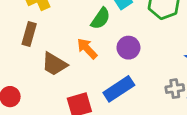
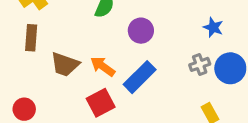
orange arrow: (87, 49) -> (103, 66), moved

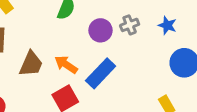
brown trapezoid: (65, 64) -> (31, 64), turned -84
gray cross: (200, 64) -> (130, 25), moved

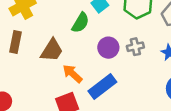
brown trapezoid: (31, 64) -> (52, 50), moved

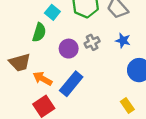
brown trapezoid: (52, 50) -> (20, 62), turned 55

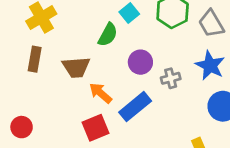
blue star: (123, 40) -> (210, 65), size x1.5
gray cross: (92, 42) -> (171, 78), moved

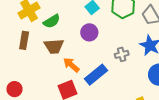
green semicircle: (108, 35) -> (52, 21), moved, turned 30
purple circle: (140, 62) -> (89, 32), moved

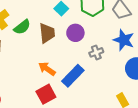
purple circle: (89, 32) -> (75, 33), moved
brown trapezoid: (54, 46) -> (47, 33), moved, turned -85

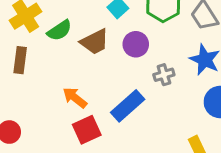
brown trapezoid: (47, 33) -> (95, 42), turned 65
orange arrow: (47, 69) -> (75, 98), moved

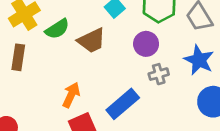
purple circle: (136, 44) -> (146, 44), moved
orange arrow: (75, 98) -> (71, 95), turned 75

